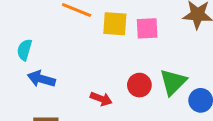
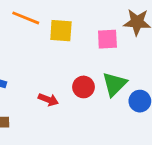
pink square: (147, 28) -> (107, 39), moved

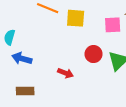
red circle: (83, 87) -> (94, 54), moved

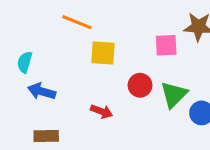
yellow square: (76, 18) -> (103, 53), moved

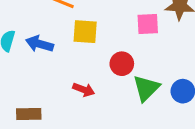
blue arrow: (42, 91) -> (39, 44), moved
green triangle: (174, 94) -> (146, 88), moved

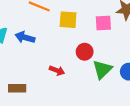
yellow square: (85, 32) -> (68, 20), moved

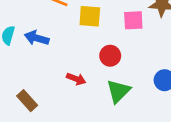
green triangle: (102, 69) -> (118, 91), moved
brown rectangle: (17, 88) -> (27, 101), turned 49

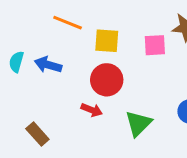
red circle: (110, 56) -> (107, 80), moved, size x1.4

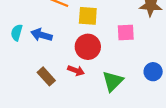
pink square: (155, 45) -> (126, 33), moved
brown rectangle: (37, 134) -> (46, 76), moved

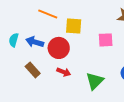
red circle: (88, 47) -> (59, 48), moved
brown rectangle: (46, 76) -> (33, 70), moved

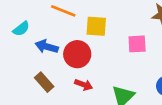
cyan semicircle: (14, 40) -> (21, 29), moved, turned -144

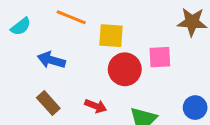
cyan semicircle: (21, 29) -> (21, 26), moved
red circle: (77, 54) -> (125, 69), moved

